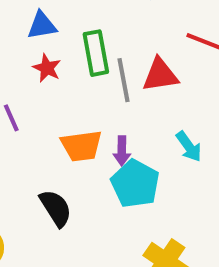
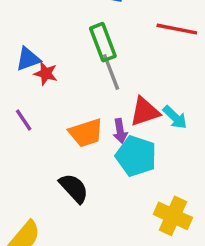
blue triangle: (42, 25) -> (28, 59), moved
green rectangle: (96, 53) -> (103, 42), moved
red triangle: (160, 75) -> (145, 112), moved

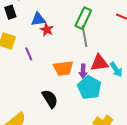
green rectangle: (103, 42) -> (83, 18), turned 35

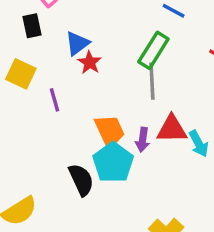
blue triangle: (38, 19) -> (77, 43), turned -35
orange trapezoid: (63, 68) -> (110, 131), turned -115
cyan pentagon: (89, 87) -> (113, 163), moved

